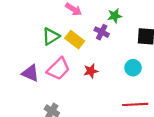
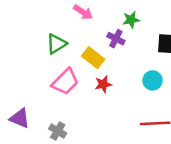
yellow rectangle: (75, 40) -> (93, 58), moved
purple triangle: (30, 73) -> (20, 118), moved

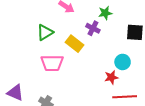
pink trapezoid: (65, 82) -> (52, 63), turned 45
red star: (103, 84) -> (111, 77), moved

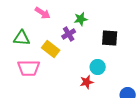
purple cross: (93, 28) -> (69, 34), turned 32
green triangle: (45, 32) -> (22, 38), turned 36

